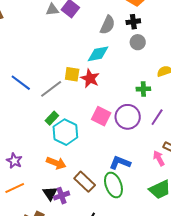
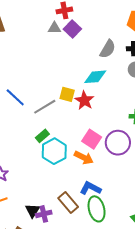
orange arrow: (56, 163) -> (84, 158), moved
blue L-shape: (120, 163) -> (90, 188), moved

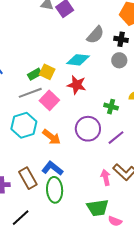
red star: (84, 100) -> (77, 85), moved, turned -30
gray line: (45, 107) -> (30, 93), moved
green rectangle: (42, 136) -> (35, 74), moved
pink square: (92, 139) -> (49, 100), moved

